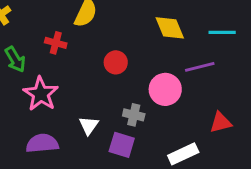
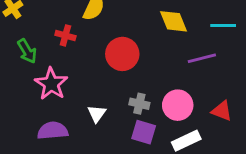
red circle: (116, 62) -> (122, 54), size x1.5
pink circle: (165, 89) -> (178, 105), moved
red triangle: (221, 122) -> (222, 111), turned 35
purple square: (122, 145) -> (144, 132), moved

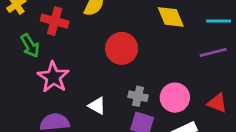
red cross: (65, 35) -> (55, 21), moved, size x1.4
purple line: (202, 58) -> (213, 52), moved
white triangle: (97, 114) -> (97, 106), turned -36

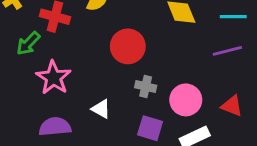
green arrow: (30, 46) -> (28, 43), turned 75
gray cross: (138, 96) -> (146, 87), moved

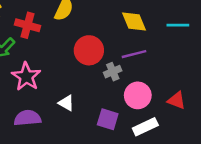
purple line: (227, 51) -> (134, 54), moved
gray cross: (146, 87) -> (113, 72), moved, turned -36

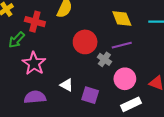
gray cross: (113, 72) -> (104, 59), turned -32
purple square: (108, 119) -> (90, 95), moved

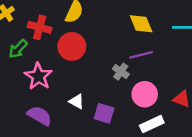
red circle: (85, 42) -> (72, 46), moved
purple semicircle: (35, 97) -> (40, 116), turned 35

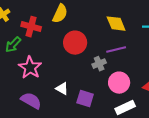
red circle: (72, 46) -> (75, 43), moved
gray cross: (121, 72) -> (99, 64), turned 32

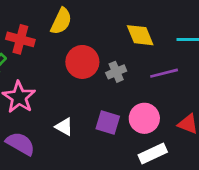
purple line: (116, 50) -> (164, 73), moved
gray cross: (99, 64) -> (116, 72), moved
purple square: (85, 99) -> (108, 122), moved

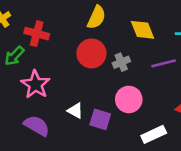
yellow semicircle: (61, 21) -> (96, 17), moved
pink circle: (144, 118) -> (129, 99), moved
purple square: (108, 122) -> (100, 119), moved

